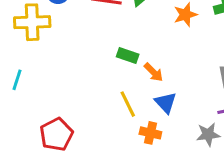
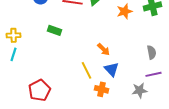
yellow cross: (32, 22) -> (14, 35), moved, size x0.6
green rectangle: (128, 56) -> (55, 30), moved

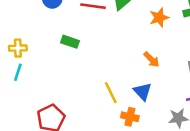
orange arrow: (104, 49) -> (152, 60), moved

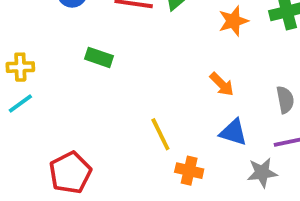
cyan line: (18, 72) -> (20, 104), turned 36
blue triangle: (143, 91) -> (233, 132), moved, turned -30

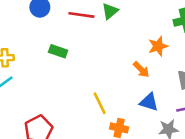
orange star: (233, 21) -> (158, 46), moved

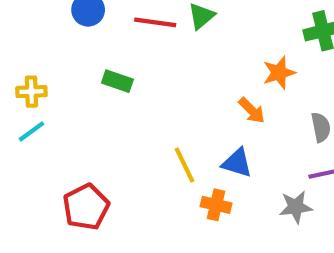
blue triangle: (149, 102) -> (237, 163), moved

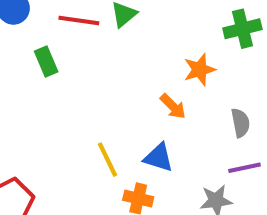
green rectangle: (117, 81) -> (46, 61), moved, turned 48

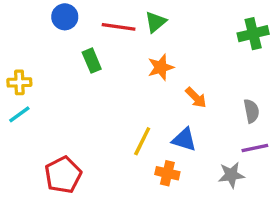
orange star: (200, 70) -> (161, 67), moved
yellow line: (107, 160) -> (142, 141), turned 52

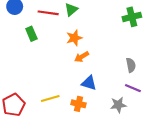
orange arrow: (196, 98) -> (82, 57), moved, turned 104
yellow line: (142, 141) -> (50, 99), moved, turned 48
purple line: (255, 148) -> (133, 88), turned 35

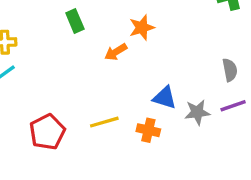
orange arrow: (82, 57) -> (116, 52), moved
purple line: (133, 88) -> (233, 106), turned -42
gray star: (118, 105) -> (197, 112), moved

